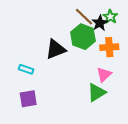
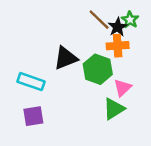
green hexagon: (83, 37) -> (98, 69), moved
orange cross: (109, 47) -> (118, 46), moved
cyan rectangle: (26, 69) -> (31, 82), size x1.5

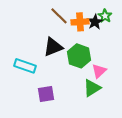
brown line: (99, 20) -> (59, 16), moved
orange cross: (118, 46) -> (80, 22), moved
purple square: (33, 116) -> (46, 94), moved

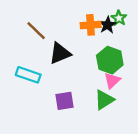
brown line: (59, 16) -> (36, 31), moved
green hexagon: (79, 56) -> (110, 60), moved
purple square: (46, 94) -> (64, 101), moved

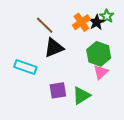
orange cross: (91, 25) -> (81, 22), turned -30
brown line: (36, 31) -> (45, 25), moved
green triangle: (104, 100) -> (81, 96), moved

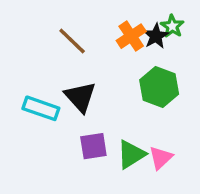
black triangle: (54, 48) -> (80, 97), moved, turned -50
pink triangle: (101, 72) -> (161, 158), moved

